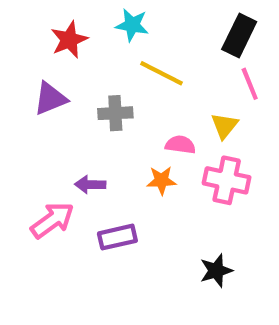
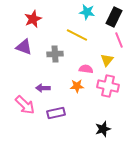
cyan star: (132, 25) -> (87, 12), moved
purple triangle: (50, 98) -> (24, 47), turned 42
pink arrow: (52, 220) -> (25, 105), turned 80

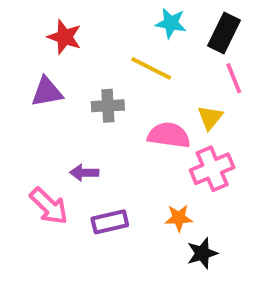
red star: (33, 19) -> (65, 37), turned -30
purple triangle: (24, 47) -> (47, 92), turned -30
pink semicircle: (86, 69) -> (169, 135), size x1.5
orange star: (77, 86) -> (179, 218), moved
pink cross: (108, 86) -> (212, 169), turned -35

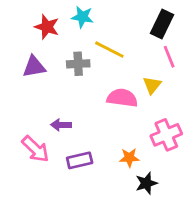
cyan star: (171, 23) -> (82, 17), moved
gray cross: (108, 106) -> (78, 64), moved
pink cross: (212, 169) -> (166, 135), moved

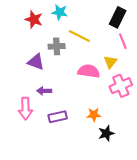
purple triangle: (34, 67) -> (36, 62), moved, turned 30
pink cross: (166, 135) -> (121, 86), moved
pink arrow: (36, 149) -> (26, 108), turned 45

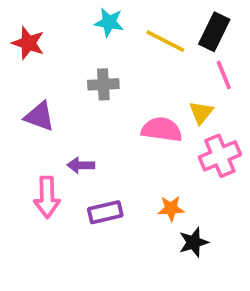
red star: (34, 19) -> (28, 43), moved
yellow line: (79, 36) -> (165, 41), moved
purple triangle: (36, 62) -> (39, 116), moved

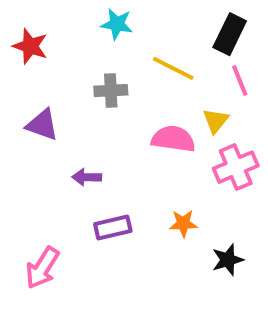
yellow line: (165, 41) -> (173, 68), moved
pink arrow: (47, 197) -> (42, 268), moved, turned 33
black star: (194, 242) -> (228, 260), moved

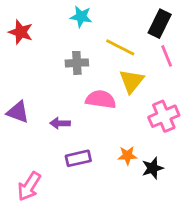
yellow triangle: (216, 121) -> (132, 81), moved, size x1.4
purple triangle: (42, 125) -> (18, 112), moved
pink semicircle: (173, 139) -> (101, 99), moved
black star: (228, 260) -> (153, 168), moved

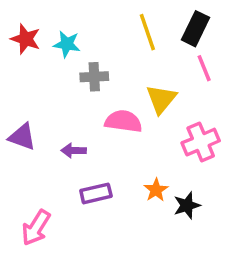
cyan star: (81, 17) -> (67, 44), moved
yellow line: (120, 47) -> (147, 32), moved, turned 44
orange star: (127, 155) -> (156, 190), turned -30

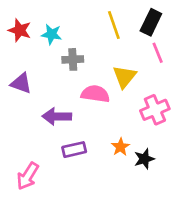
purple triangle: (22, 137) -> (21, 83), moved
purple arrow: (74, 151) -> (57, 116), size x1.5

